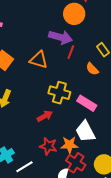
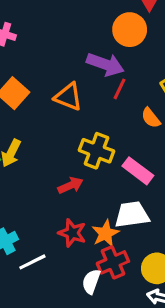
white trapezoid: (85, 131) -> (132, 215), turned 105
orange star: (69, 145) -> (105, 233), turned -30
red cross: (76, 163) -> (113, 262), turned 30

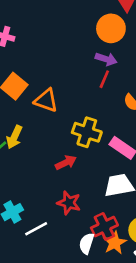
purple arrow: (105, 64) -> (106, 59), moved, size x0.7
orange triangle: (68, 97) -> (46, 100), moved
orange star: (105, 233) -> (115, 243), moved

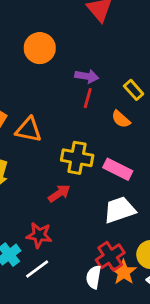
orange circle: (111, 28) -> (40, 48), moved
red star: (69, 203) -> (39, 235), moved

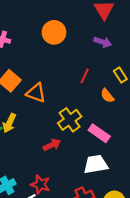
purple arrow: (87, 76) -> (103, 42), moved
yellow cross: (77, 158) -> (70, 120), turned 35
red star: (39, 235) -> (40, 184), moved

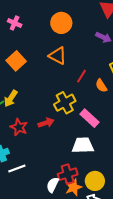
red line: (85, 76) -> (82, 76), moved
orange triangle: (36, 93) -> (58, 56), moved
red star: (40, 184) -> (19, 127), moved

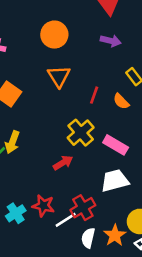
orange triangle: (58, 56) -> (59, 76), turned 42
red star: (19, 127) -> (43, 206), moved
white line: (17, 168) -> (66, 220), moved
red cross: (68, 174) -> (83, 208), moved

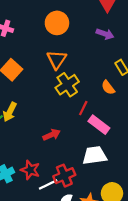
red line: (94, 95) -> (83, 108), moved
yellow cross: (81, 133) -> (67, 85), moved

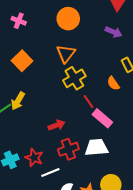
red line: (83, 108) -> (88, 102), turned -64
red cross: (64, 176) -> (68, 149), moved

